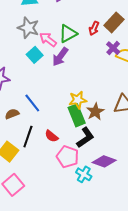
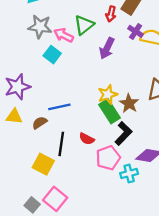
purple arrow: (60, 57) -> (107, 48), moved
blue line: (32, 103) -> (59, 107), turned -54
pink pentagon: (68, 157) -> (108, 158), turned -30
cyan cross: (84, 174) -> (129, 174), turned -35

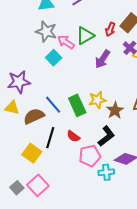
blue line: (59, 107) -> (53, 105), turned 54
green rectangle: (110, 111) -> (77, 105), moved
brown semicircle: (40, 123) -> (34, 116), size x1.5

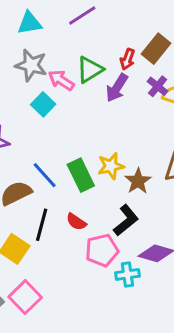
purple arrow: (102, 59) -> (117, 88), moved

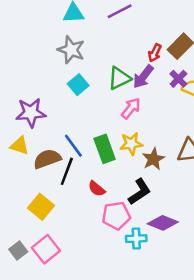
green triangle: (90, 70) -> (119, 78), moved
pink arrow: (61, 80) -> (131, 108), moved, turned 90
black line: (42, 225) -> (67, 171), moved

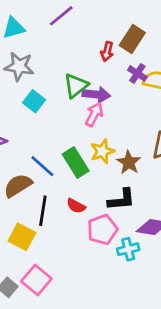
purple arrow: (143, 77) -> (96, 95), moved, turned -110
black line: (67, 171) -> (43, 211), moved
black L-shape: (140, 192) -> (121, 200), turned 40

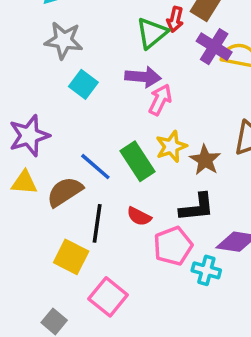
purple cross: (137, 73) -> (214, 47), size x1.4
green triangle: (76, 86) -> (152, 33), moved
purple arrow: (96, 95) -> (143, 77), moved
cyan cross: (128, 249) -> (206, 270), turned 30
pink square: (36, 280) -> (108, 297), moved

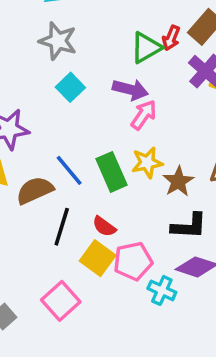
black L-shape: (197, 207) -> (189, 226), moved
yellow square: (71, 257) -> (98, 258), moved

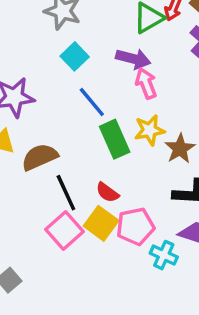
pink arrow: (144, 115) -> (146, 83), turned -56
blue line: (69, 170) -> (92, 102), moved
black line: (62, 227) -> (66, 193), turned -42
pink square: (61, 301) -> (64, 231), moved

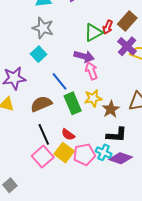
cyan square: (75, 56) -> (39, 54), moved
brown semicircle: (40, 157) -> (41, 104), moved
cyan cross: (164, 255) -> (104, 152), moved

